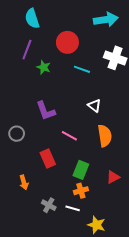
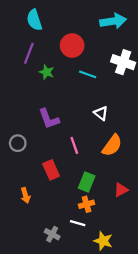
pink line: (69, 136) -> (74, 145), turned 42
orange semicircle: (105, 136) -> (112, 145), turned 45
gray cross: (49, 205) -> (52, 234), moved

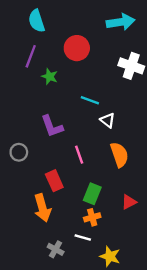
cyan line: (88, 74) -> (90, 100), moved
orange semicircle: (112, 145) -> (119, 155), turned -55
orange arrow: (25, 195) -> (42, 208), moved, size x1.6

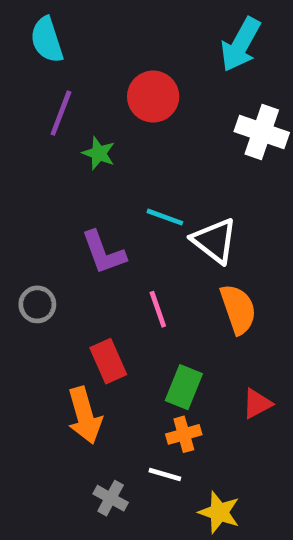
cyan semicircle: (37, 21) -> (47, 40), moved
cyan arrow: (121, 22) -> (241, 45), turned 128
cyan line: (90, 100) -> (165, 217), moved
white triangle: (108, 120) -> (215, 241), size x1.5

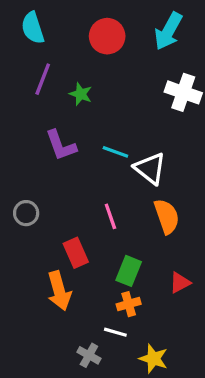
red circle: (153, 97) -> (107, 36), moved
green star: (99, 153) -> (81, 94), moved
purple L-shape: (104, 252) -> (61, 145), moved
gray cross: (111, 498) -> (89, 355), moved

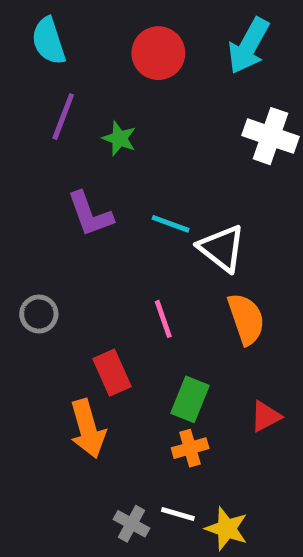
white line: (115, 332) -> (178, 514), moved

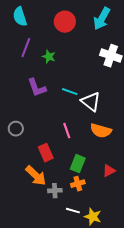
orange semicircle: (246, 319) -> (101, 131), turned 125
orange arrow: (88, 429) -> (36, 176), turned -30
gray cross: (132, 524) -> (55, 191), moved, turned -32

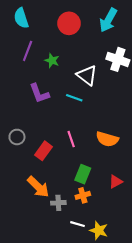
white triangle: (91, 102) -> (87, 75), moved
red rectangle: (46, 153) -> (43, 151), moved, turned 60

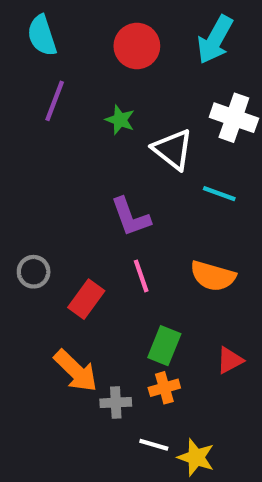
green star: (52, 61) -> (120, 120), moved
purple L-shape: (39, 93) -> (131, 217), moved
cyan line: (74, 98) -> (219, 194), moved

